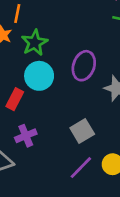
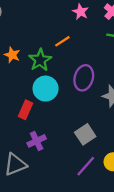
orange line: (17, 14) -> (62, 41), moved, turned 49

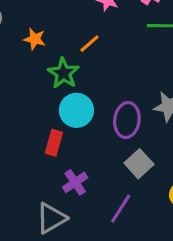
orange star: (12, 55) -> (35, 39), moved
purple ellipse: (84, 78) -> (127, 120), moved
purple line: (86, 166) -> (121, 209), moved

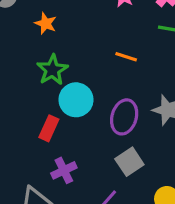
orange line: (89, 44) -> (126, 57), moved, turned 50
green star: (63, 73) -> (52, 70), moved

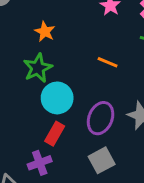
orange star: (46, 23) -> (45, 32), moved
red rectangle: (49, 128) -> (55, 134), moved

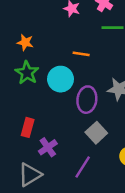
cyan circle: (57, 98) -> (60, 79), moved
red rectangle: (55, 134) -> (28, 127), moved

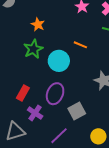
purple ellipse: (87, 100) -> (55, 94), moved
purple cross: (48, 147) -> (35, 113), turned -35

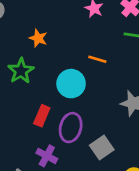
green star: (33, 49) -> (21, 71), moved
red rectangle: (23, 93) -> (42, 116), moved

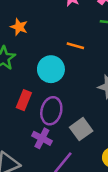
purple cross: (47, 156) -> (42, 138), moved

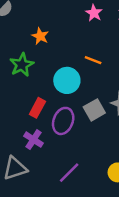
gray square: (81, 129) -> (94, 110), moved
purple cross: (42, 138) -> (33, 140), moved

